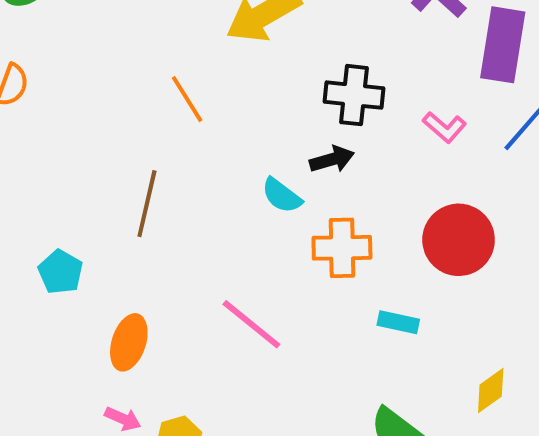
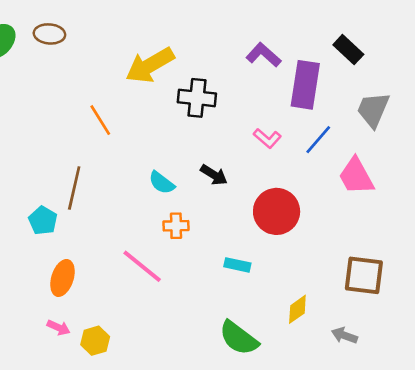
black cross: (354, 95) -> (197, 98), moved
black arrow: (332, 159) -> (214, 175), moved, turned 48
orange cross: (342, 248) -> (176, 226), moved, size x0.7
cyan pentagon: (60, 272) -> (43, 221), moved

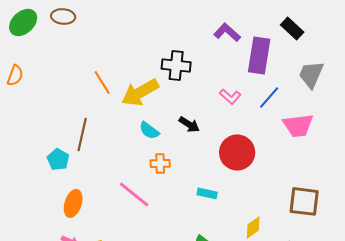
yellow arrow: (150, 65) -> (140, 92), moved
pink trapezoid: (356, 176) -> (298, 125), turned -68

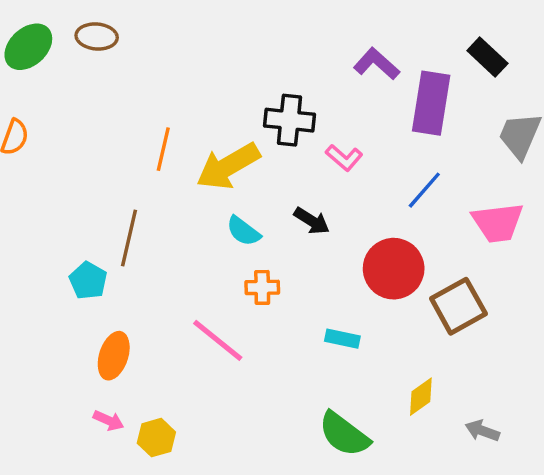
orange line: (102, 82) -> (163, 149), turned 45
pink L-shape: (230, 96) -> (344, 158), moved
blue line: (269, 97) -> (424, 190), moved
brown square: (304, 201) -> (458, 306), moved, turned -36

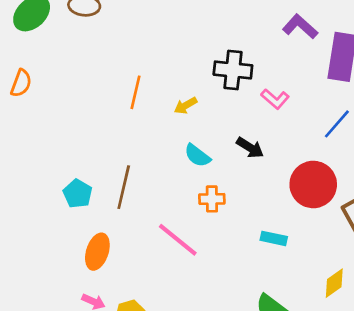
yellow arrow: (228, 166) -> (186, 106), size x0.5
brown line: (129, 238) -> (124, 187), moved

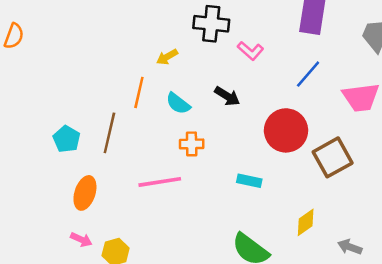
orange line: (136, 92) -> (139, 92), moved
pink line: (178, 240) -> (160, 182), turned -48

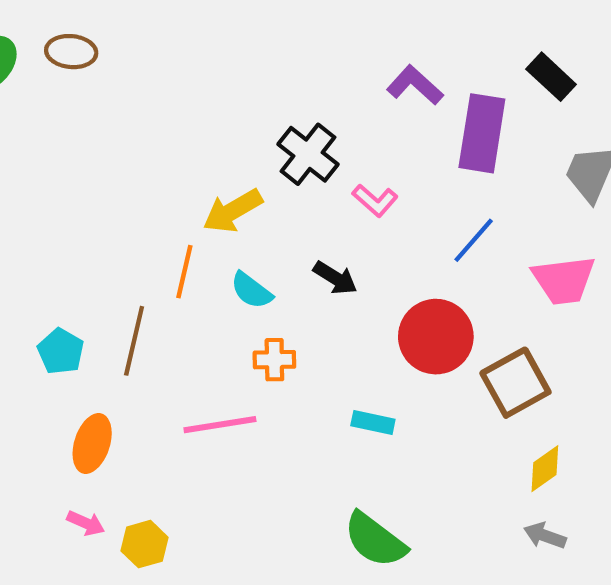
black cross: (211, 24) -> (308, 154), turned 32
yellow arrow: (167, 57) -> (233, 211), size x1.6
yellow diamond: (306, 222) -> (545, 469), moved

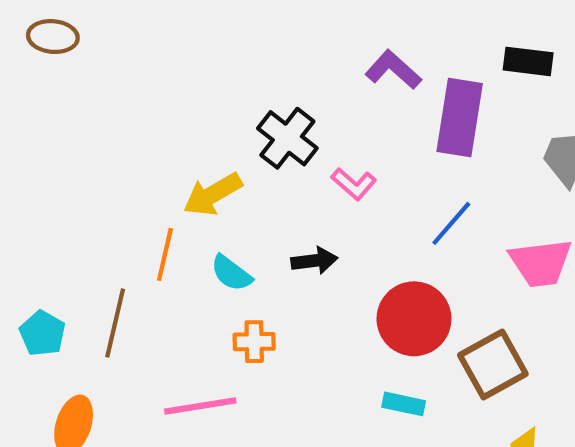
black rectangle: (551, 77) -> (528, 61), turned -36
black arrow: (335, 278) -> (314, 261), turned -39
cyan rectangle: (373, 423) -> (404, 404), moved

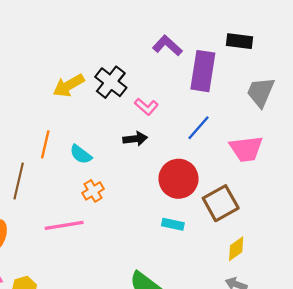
yellow arrow: (213, 194) -> (69, 86), moved
black arrow: (314, 261) -> (135, 139), moved
orange cross: (254, 342) -> (93, 191), turned -30

